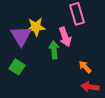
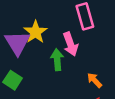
yellow star: (36, 27) -> (35, 32), turned -30

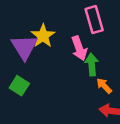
green arrow: (57, 60) -> (92, 65), moved

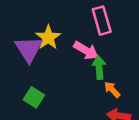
pink arrow: (79, 48) -> (86, 50), turned -40
green square: (19, 86) -> (34, 97), moved

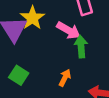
orange arrow: (112, 90) -> (65, 78), moved, turned 70

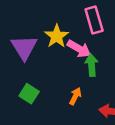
yellow star: (32, 18) -> (57, 36), moved

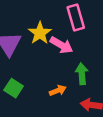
green arrow: (92, 65) -> (82, 74), moved
orange arrow: (75, 96) -> (58, 91), turned 42

